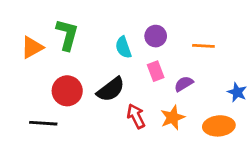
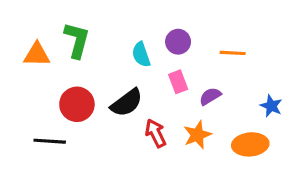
orange triangle: (32, 47) -> (37, 55), turned 30

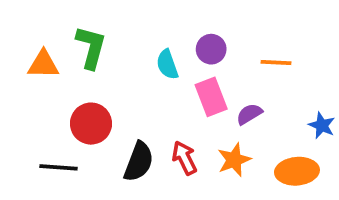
pink rectangle: (178, 82) -> (211, 97), size x1.4
black semicircle: (127, 103) -> (139, 162), moved, turned -32

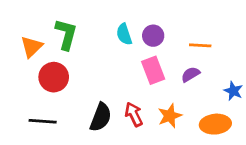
orange triangle: (43, 64) -> (32, 47), turned -45
cyan semicircle: (167, 64) -> (124, 34), moved
purple semicircle: (249, 114) -> (190, 74), moved
red circle: (91, 124) -> (54, 77), moved

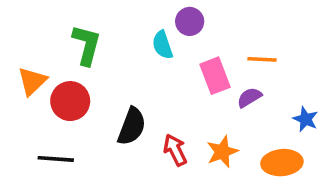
purple circle: (153, 36) -> (190, 21), moved
orange triangle: (32, 47) -> (32, 81), moved
pink rectangle: (153, 70) -> (215, 76), moved
black semicircle: (101, 117) -> (132, 126), moved

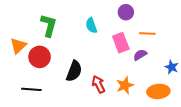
purple circle: (190, 21) -> (126, 12), moved

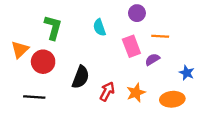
red arrow: (98, 84) -> (107, 92), turned 54

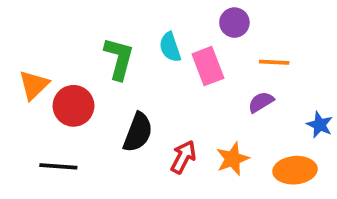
green L-shape: (53, 27) -> (119, 58), moved
pink rectangle: (131, 46) -> (208, 66), moved

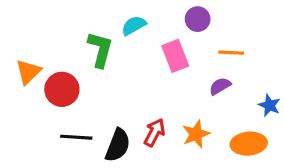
cyan semicircle: (170, 47) -> (134, 25), moved, turned 80
black semicircle: (138, 132) -> (118, 145), moved
black line: (58, 166) -> (76, 137), moved

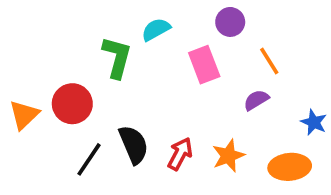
orange line: (231, 53) -> (269, 61), turned 55
orange triangle: (28, 72) -> (24, 115), moved
black line: (76, 137) -> (89, 159), turned -60
black semicircle: (118, 145) -> (134, 145), moved, turned -44

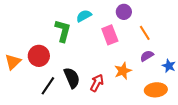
purple semicircle: (256, 100) -> (147, 56), moved
orange star: (228, 156) -> (123, 71), moved

